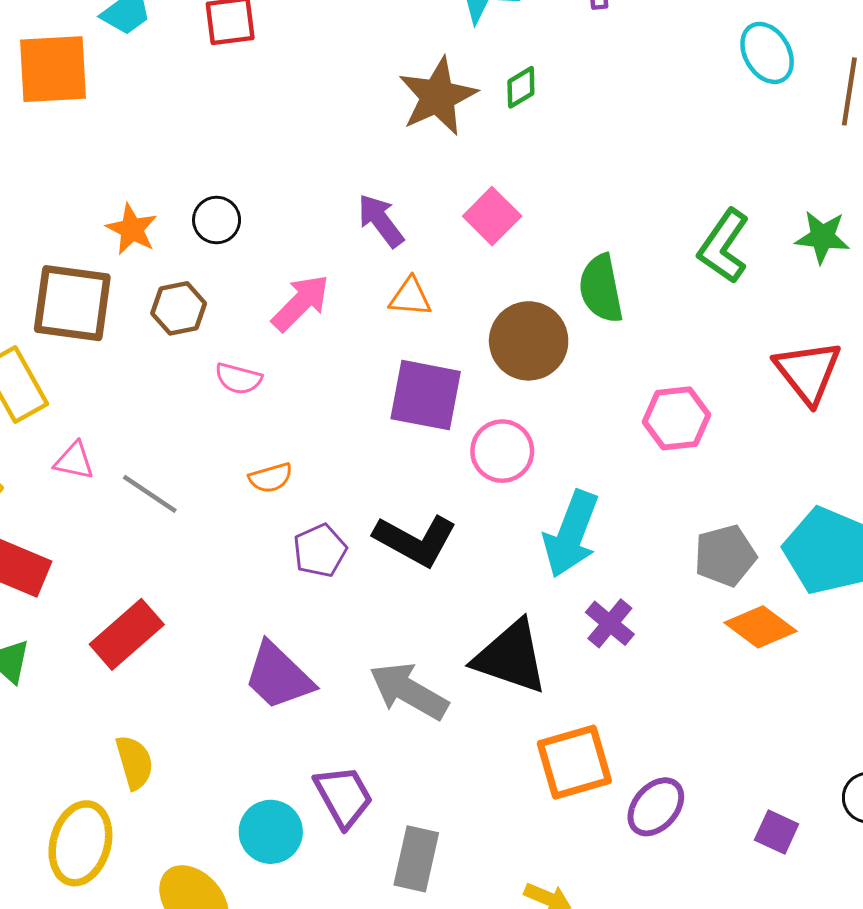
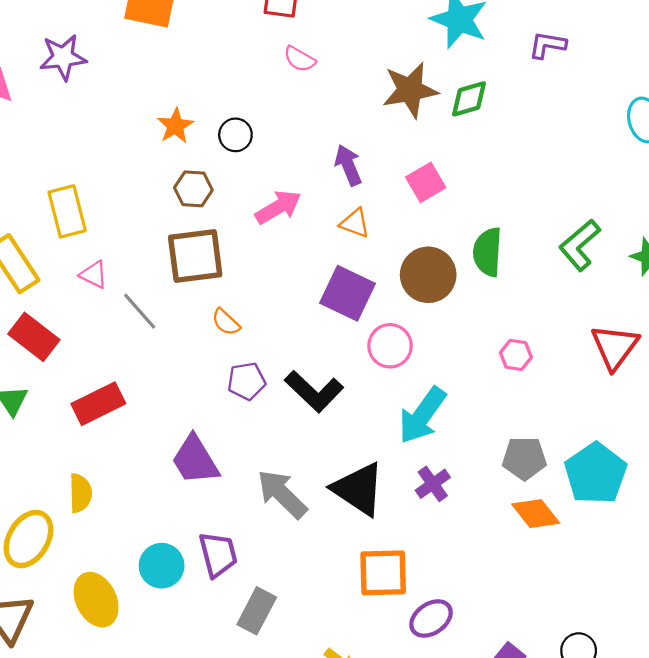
green diamond: (521, 87) -> (469, 99), size x1.4
brown square: (72, 303) -> (195, 256), moved, turned -30
pink semicircle: (238, 379) -> (300, 59), moved
pink hexagon: (676, 418) -> (516, 355), size x0.7
orange semicircle: (271, 478) -> (226, 322), turned 44

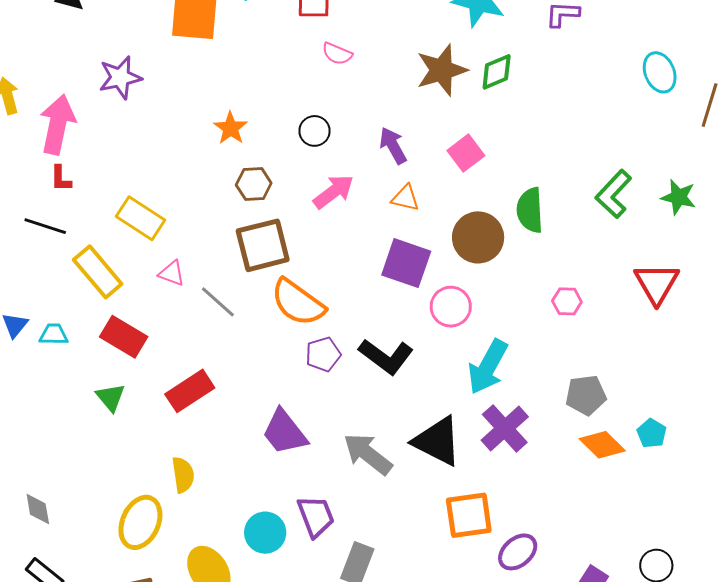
black circle: (235, 135) -> (314, 131), moved
yellow rectangle: (67, 211) -> (141, 218), turned -36
orange semicircle: (226, 322) -> (298, 303), size x2.0
cyan pentagon: (596, 473) -> (652, 433), moved, size x0.5
purple cross: (433, 484) -> (505, 428), size x1.5

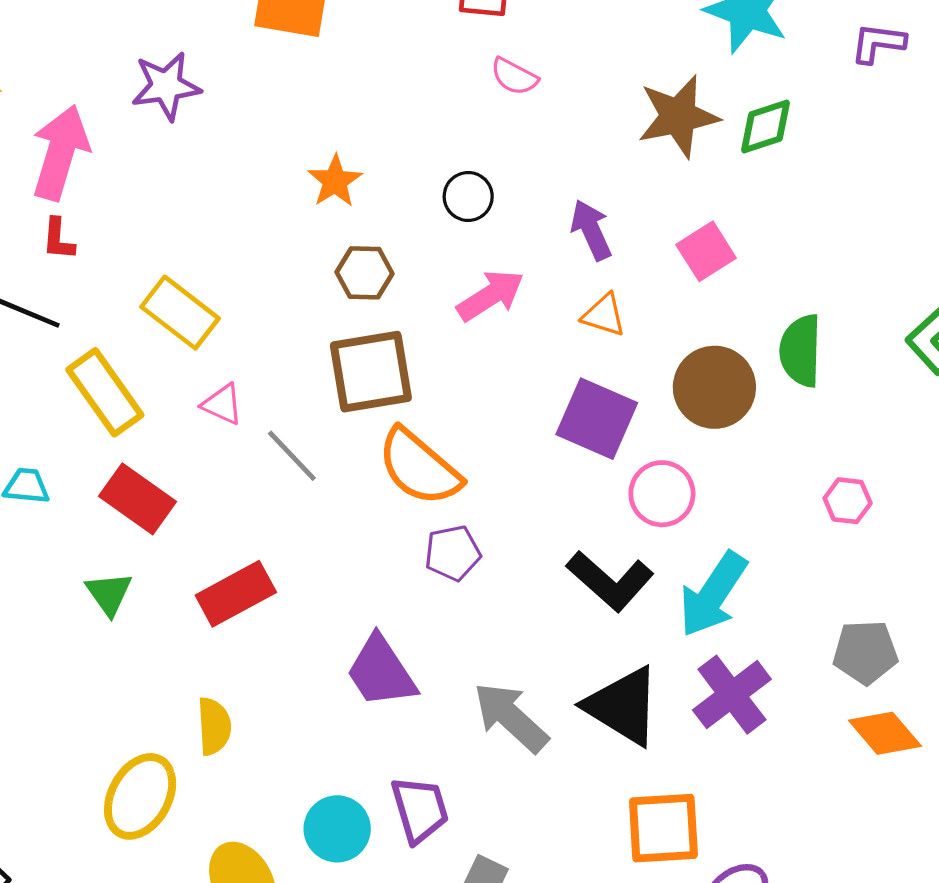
black L-shape: (386, 356) -> (610, 581), moved

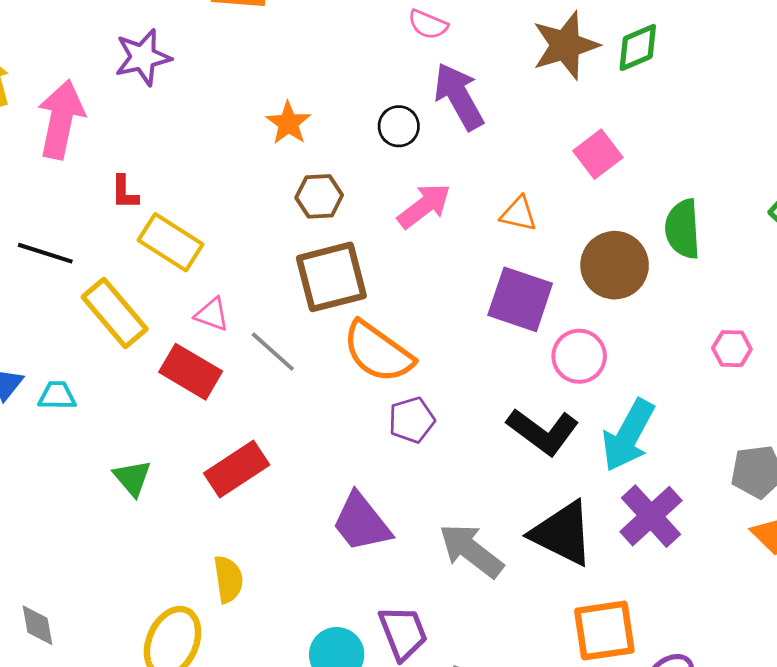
purple arrow: (591, 230) -> (459, 96), moved, size x1.4
red L-shape: (58, 239) -> (125, 192), moved
red rectangle: (138, 499) -> (191, 372), moved

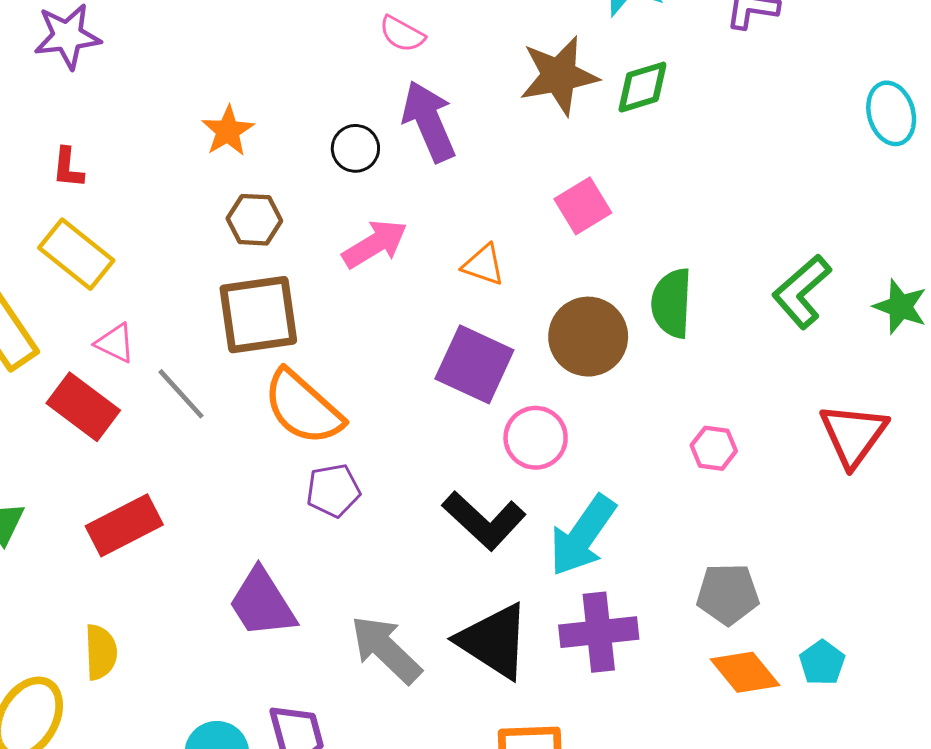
red L-shape: (125, 192) -> (68, 168), moved
purple cross: (651, 516) -> (599, 632), turned 30

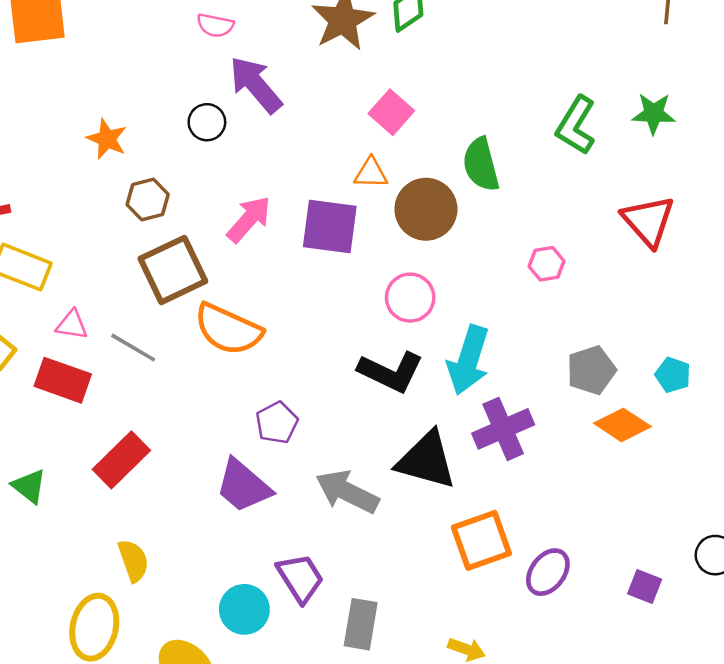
pink arrow: (375, 244) -> (249, 219), moved
orange triangle: (483, 265) -> (371, 173), moved
purple square: (474, 364) -> (330, 227), moved
purple pentagon: (333, 491) -> (277, 423), moved
cyan pentagon: (822, 663) -> (673, 375), moved

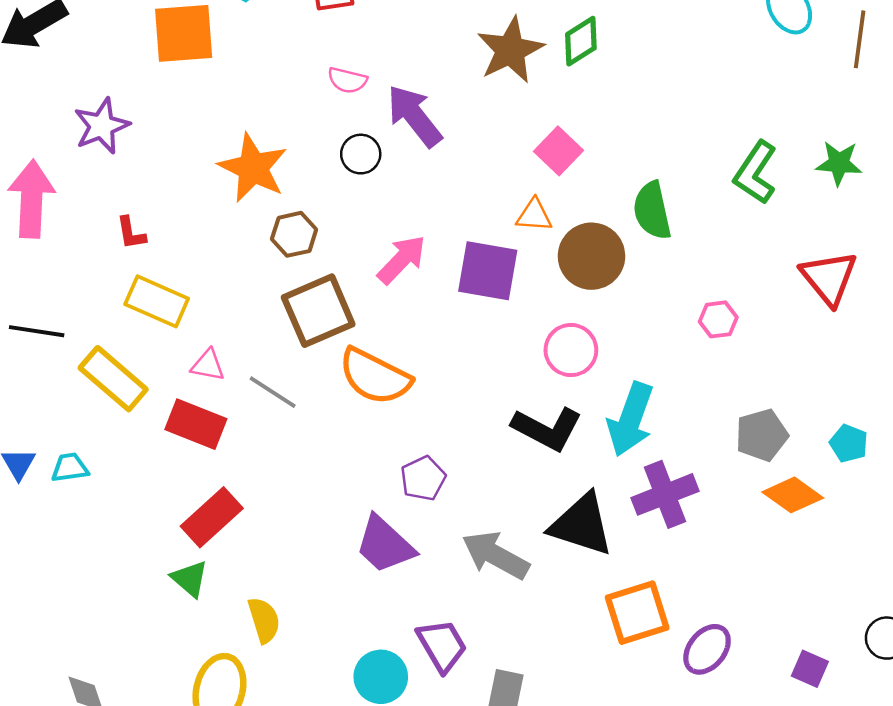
pink semicircle: (215, 25) -> (347, 80), moved
orange star: (107, 139) -> (253, 168), size x1.6
red rectangle: (121, 460) -> (212, 517), moved
green triangle: (29, 486) -> (190, 579), moved

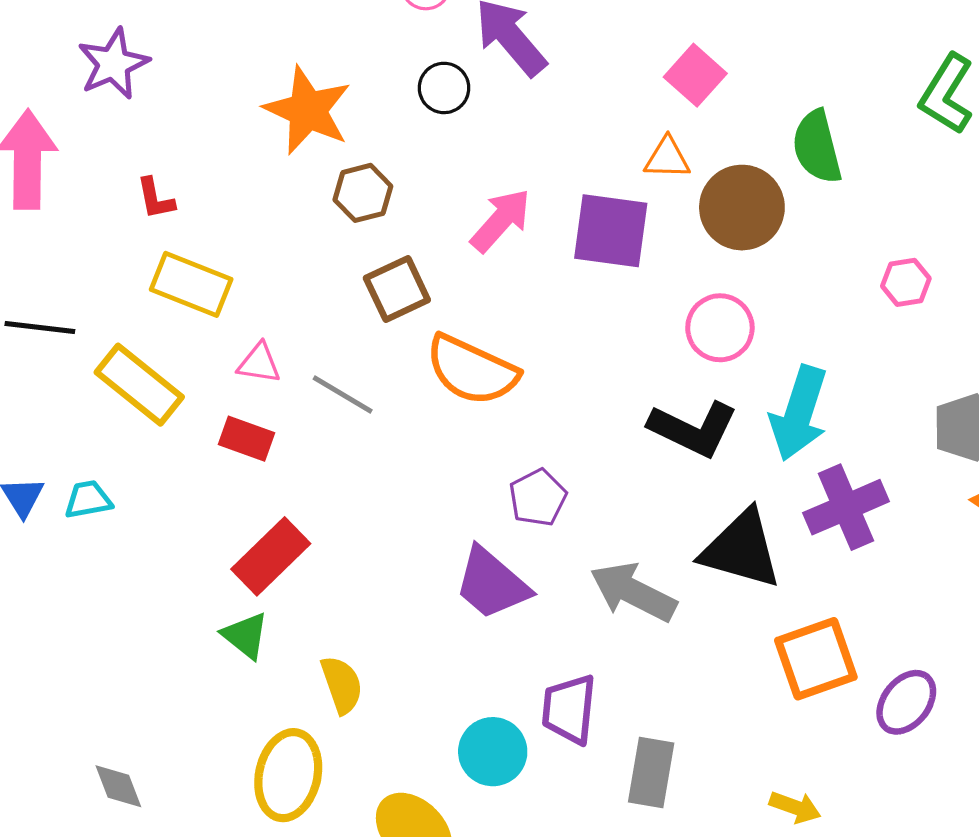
brown square: (318, 311) -> (397, 289), size x0.7
red rectangle: (196, 424) -> (246, 439), size x0.7
purple trapezoid: (442, 645) -> (569, 709), turned -142

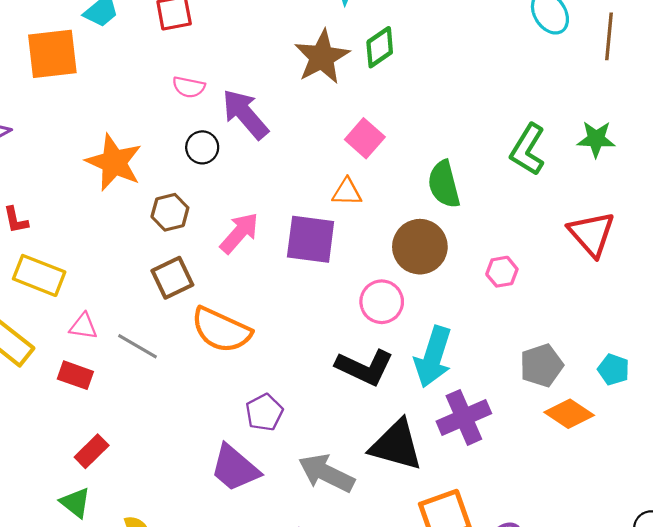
brown hexagon: (363, 193) -> (170, 212), moved
brown circle: (742, 208) -> (420, 247), moved
red rectangle: (271, 556) -> (92, 451), size x0.7

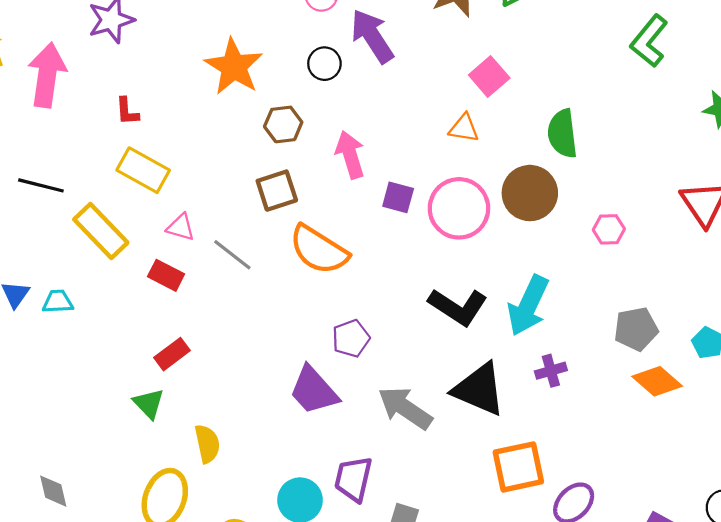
green L-shape: (528, 150) -> (649, 41), moved
pink arrow: (239, 233) -> (350, 155), turned -66
purple square: (311, 239) -> (398, 197), moved, size x0.6
pink circle: (382, 302) -> (459, 208), moved, size x1.4
purple cross: (464, 417) -> (551, 371), size x0.6

